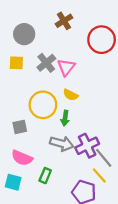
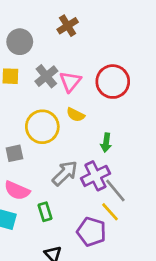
red circle: (102, 40) -> (113, 82), moved
green arrow: (65, 118) -> (106, 143), moved
gray arrow: (62, 144) -> (65, 173), turned -60
green rectangle: (45, 176) -> (45, 212), turned -40

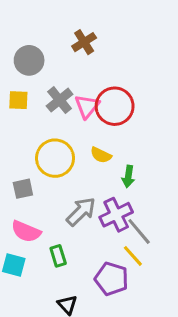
red circle: (113, 82) -> (115, 106), moved
yellow semicircle: (76, 115) -> (101, 155), moved

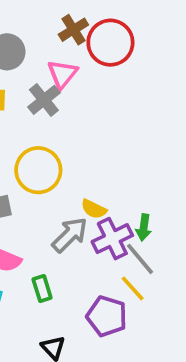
pink triangle: (87, 106) -> (62, 74), moved
red circle: (115, 106) -> (110, 43), moved
yellow semicircle: (101, 155) -> (94, 209), moved
green arrow: (128, 176) -> (144, 227), moved

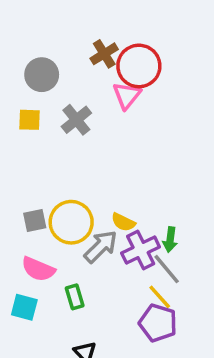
pink triangle: (62, 74) -> (127, 95), moved
yellow circle: (38, 170) -> (71, 222), moved
purple pentagon: (107, 316) -> (158, 323), moved

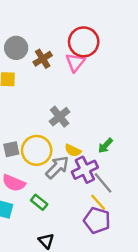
brown cross: (104, 54) -> (43, 59), moved
gray cross: (76, 120) -> (60, 117), moved
green arrow: (170, 240) -> (105, 146), moved, turned 35
green rectangle: (75, 297) -> (39, 202), turned -35

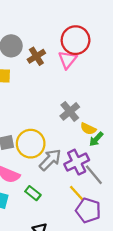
gray cross: (60, 117) -> (70, 111), moved
yellow semicircle: (73, 150) -> (88, 129), moved
yellow line: (98, 202) -> (77, 193), moved

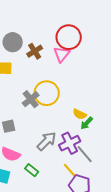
gray cross: (70, 111) -> (31, 99), moved
yellow circle: (31, 144) -> (47, 93), moved

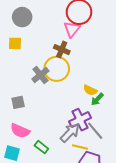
brown cross: (35, 51) -> (62, 50), moved, turned -35
gray arrow: (47, 141) -> (70, 133), moved
yellow line: (70, 170) -> (80, 147), turned -35

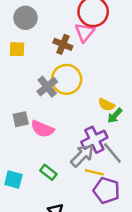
brown cross: (62, 50) -> (63, 44), moved
pink semicircle: (20, 131) -> (42, 129), moved

